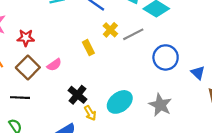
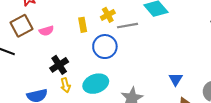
blue circle: (166, 57) -> (105, 47), moved

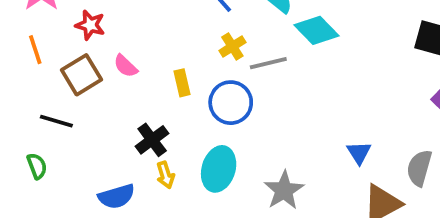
yellow rectangle: (83, 25) -> (182, 83), moved
pink semicircle: (46, 31) -> (126, 66), moved, turned 64
cyan ellipse: (96, 84) -> (219, 169), turned -50

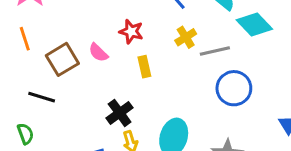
red star: (90, 25) -> (131, 31), moved
blue circle: (231, 103) -> (234, 88), moved

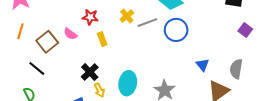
orange line: (25, 39) -> (20, 31), turned 42
blue circle: (234, 88) -> (176, 30), moved
black line: (42, 97) -> (37, 68), turned 30

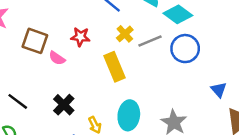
yellow rectangle: (102, 39) -> (115, 67), moved, size x1.6
brown square: (47, 42) -> (35, 41), moved, turned -30
black cross: (90, 72) -> (64, 105), moved

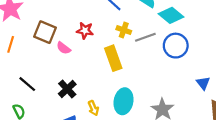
yellow cross: (125, 34) -> (124, 30), turned -32

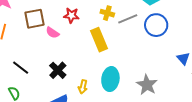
brown square: (45, 32) -> (35, 19), turned -30
yellow arrow: (93, 108) -> (83, 87), turned 40

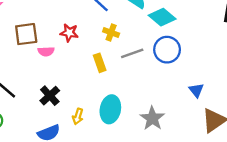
gray line: (128, 19) -> (132, 53), moved
pink semicircle: (52, 33) -> (46, 51), turned -40
yellow rectangle: (99, 40) -> (100, 63), size x0.7

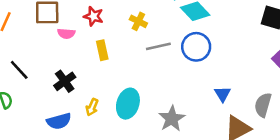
yellow rectangle: (100, 63) -> (102, 50), moved

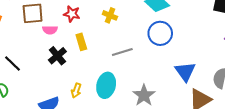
gray line: (158, 46) -> (122, 52), moved
black cross: (65, 81) -> (57, 56), moved
blue triangle: (222, 94) -> (185, 72), size x1.5

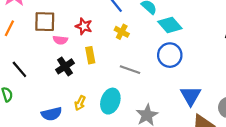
gray line: (122, 52) -> (130, 70), turned 30

